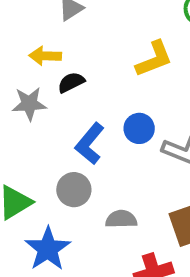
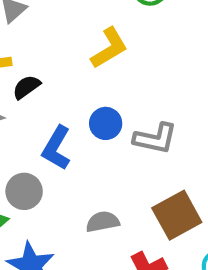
gray circle: (74, 190) -> (24, 191), moved

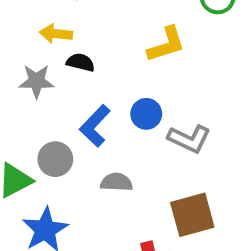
black semicircle: (26, 87) -> (80, 62), turned 36
gray semicircle: (103, 222) -> (116, 182), moved

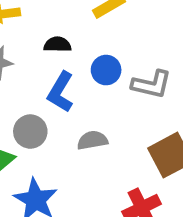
black semicircle: (80, 62) -> (57, 45), moved

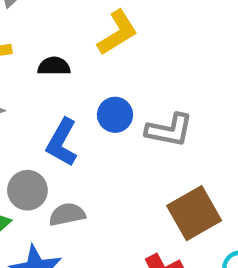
black semicircle: (57, 45) -> (54, 66), moved
gray semicircle: (92, 140) -> (67, 214), moved

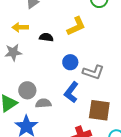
blue L-shape: (62, 142) -> (71, 92), moved
brown square: (194, 213) -> (99, 110), turned 30

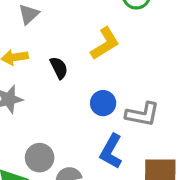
black semicircle: (46, 37) -> (59, 68), turned 64

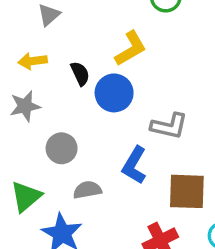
blue circle: (103, 103) -> (114, 93), moved, size x1.4
gray circle: (40, 158) -> (62, 148), moved

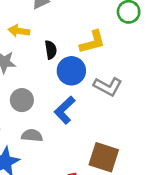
gray L-shape: (169, 126) -> (108, 86), moved
blue L-shape: (134, 165) -> (65, 110), moved

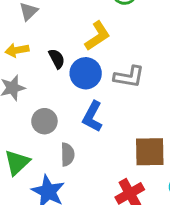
gray semicircle: (32, 135) -> (67, 154), turned 102

